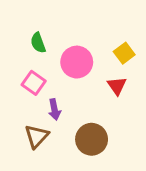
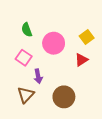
red triangle: (117, 86) -> (81, 60), turned 32

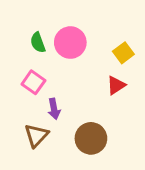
pink circle: (54, 43) -> (70, 43), moved

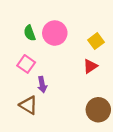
brown triangle: (36, 135) -> (28, 105), turned -42
brown circle: (91, 138) -> (98, 110), moved

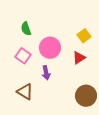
pink circle: (55, 33) -> (50, 48), moved
purple arrow: (42, 85) -> (46, 73), moved

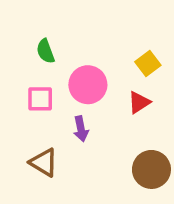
pink square: (23, 56) -> (40, 99), turned -35

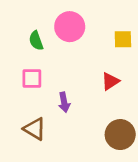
yellow square: (148, 64) -> (123, 39), moved, turned 36
pink circle: (88, 85) -> (70, 27), moved

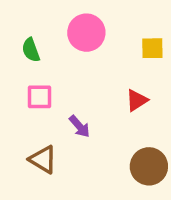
green semicircle: (36, 41) -> (31, 50), moved
purple arrow: (64, 102) -> (79, 126), turned -30

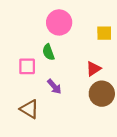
green semicircle: (31, 50) -> (48, 52), moved
brown circle: (149, 166) -> (102, 94), moved

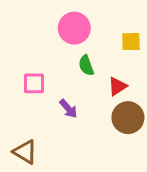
green semicircle: (48, 52) -> (86, 65), moved
brown triangle: (29, 109) -> (25, 152), moved

